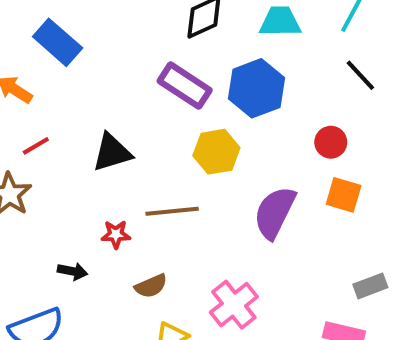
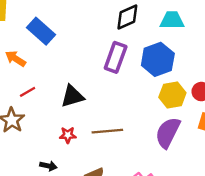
purple rectangle: (185, 86) -> (116, 57), turned 76
yellow hexagon: (216, 152) -> (172, 95), moved
red star: (116, 234) -> (68, 135), moved

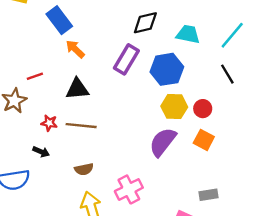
orange arrow: (15, 59) -> (75, 49), moved
brown line: (107, 131) -> (81, 126), moved
red star: (68, 135) -> (49, 123), moved

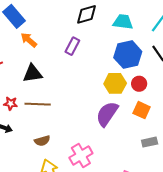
purple rectangle: (126, 59) -> (72, 46), size x0.7
blue hexagon: (167, 69) -> (128, 55), moved
gray rectangle: (208, 195) -> (150, 142), moved

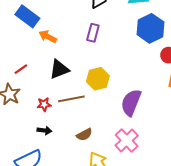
yellow hexagon: (115, 83) -> (98, 79), moved
purple semicircle: (107, 114) -> (131, 103), moved

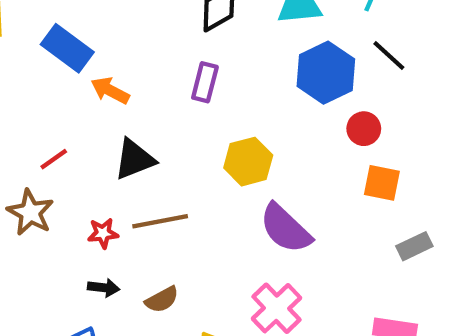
yellow hexagon: (98, 79) -> (248, 162), moved
purple semicircle: (131, 103) -> (285, 229), turned -68
brown semicircle: (84, 135) -> (162, 300), moved

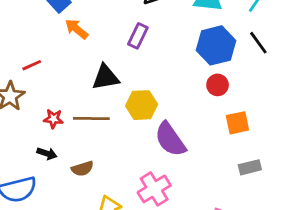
red circle: (364, 129) -> (218, 85), moved
black triangle: (134, 159) -> (106, 77), moved
yellow hexagon: (248, 162) -> (142, 105), moved
orange square: (382, 183) -> (237, 123), turned -35

